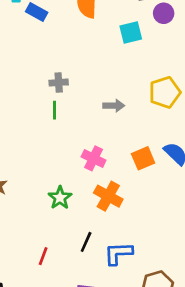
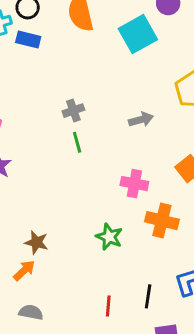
cyan square: (131, 33) -> (138, 34), size x1.4
black line: (86, 242) -> (148, 296), moved

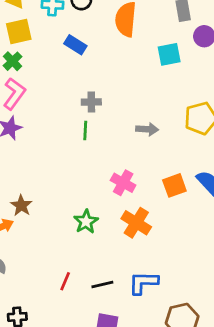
cyan square: (138, 34) -> (169, 54), size x0.7
blue rectangle: (28, 40) -> (75, 45), moved
black line: (148, 296) -> (102, 284), turned 50

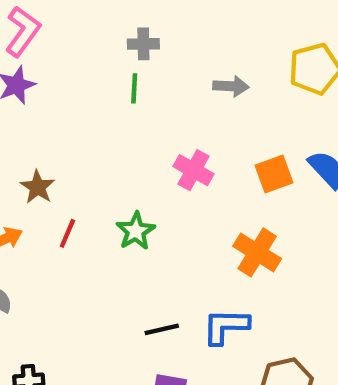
brown star: (21, 205) -> (38, 187), moved
orange cross: (136, 223) -> (257, 252), moved
red line: (65, 281) -> (67, 233), moved

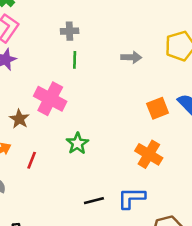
gray cross: (143, 44) -> (70, 31), moved
pink cross: (194, 170) -> (50, 99), moved, size x1.4
red line: (67, 233) -> (32, 160), moved

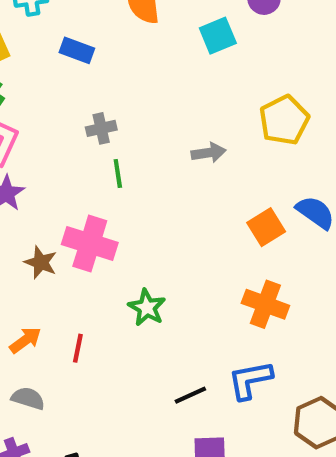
brown star: (19, 119) -> (41, 262), moved

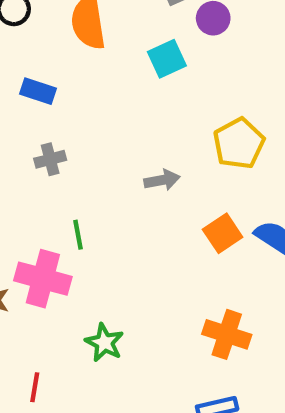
blue rectangle: (77, 50) -> (38, 91), moved
green line: (118, 174) -> (78, 235), moved
orange square: (266, 227) -> (223, 233), moved

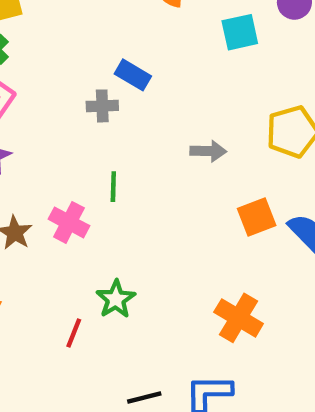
blue rectangle: (38, 91) -> (133, 75), moved
pink cross: (43, 279) -> (69, 222), size x0.7
red line: (35, 387) -> (74, 333), moved

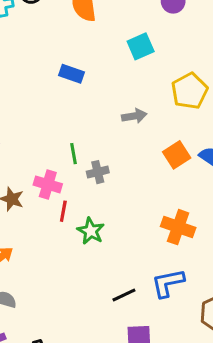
cyan square: (240, 32) -> (141, 46), moved
gray cross: (102, 106) -> (98, 172), moved
red line: (74, 333) -> (63, 211), moved

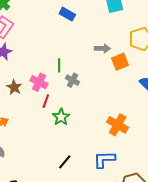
orange square: (177, 155) -> (120, 62), moved
gray cross: (98, 172) -> (72, 80), turned 32
black line: (124, 295) -> (65, 162), moved, turned -35

